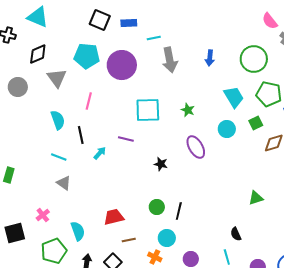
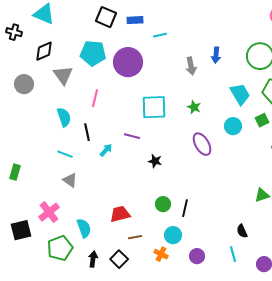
gray arrow: (170, 60) -> (191, 66), moved, size x0.7
black star: (161, 164) -> (155, 161), moved
pink cross: (43, 215) -> (49, 212), size x1.5

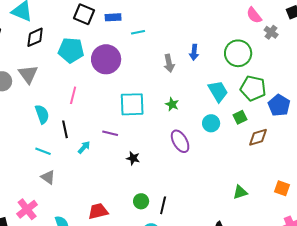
black diamond: (44, 51) -> (35, 37), moved
gray triangle: (63, 75) -> (28, 74), moved

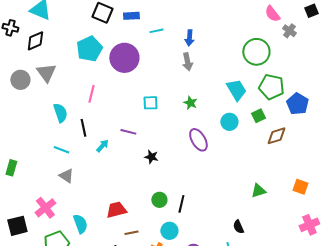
black diamond: (35, 37) -> (35, 41), moved
cyan pentagon: (71, 50) -> (89, 49), turned -30
blue arrow: (194, 52) -> (189, 38), moved
cyan square: (132, 104) -> (150, 103), size x0.6

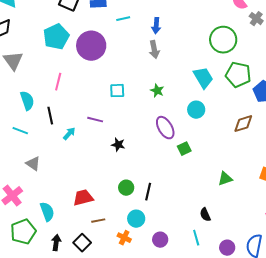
green square: (258, 116) -> (184, 149), moved
cyan line: (61, 150) -> (20, 131), moved

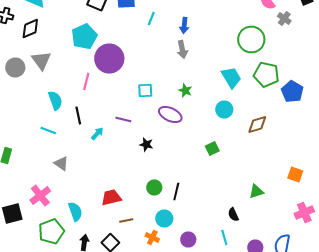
cyan line: (123, 19) -> (151, 18), turned -56
purple circle: (91, 46) -> (109, 58), moved
brown diamond: (243, 124) -> (257, 124), moved
purple ellipse: (165, 128) -> (170, 114), moved, turned -35
green triangle: (225, 179) -> (256, 192), moved

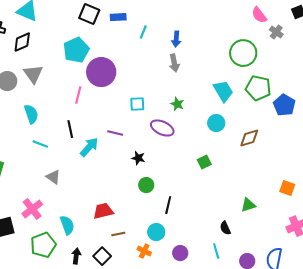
cyan semicircle: (55, 100) -> (31, 114), moved
cyan arrow: (97, 134) -> (89, 147), size x1.5
green circle: (154, 188) -> (146, 185), moved

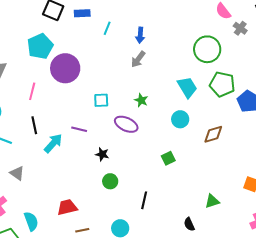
gray arrow: (174, 63) -> (138, 59), turned 48
pink line: (78, 95) -> (32, 91), moved
black line: (168, 205) -> (144, 200), moved

